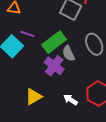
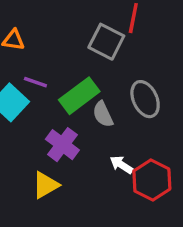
purple cross: (54, 66) -> (62, 145), moved
white arrow: (71, 100) -> (121, 165), moved

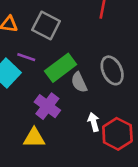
gray square: (106, 42) -> (46, 25), moved
white arrow: (121, 165) -> (94, 122), turned 42
yellow triangle: (46, 185) -> (34, 138), turned 30

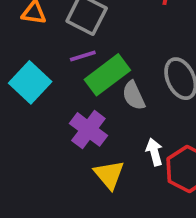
purple line: (26, 57) -> (83, 56), moved, turned -36
yellow triangle: (34, 138) -> (109, 175), moved, turned 50

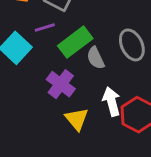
purple line: (83, 56) -> (45, 28), moved
white arrow: (154, 152) -> (112, 102), size x1.4

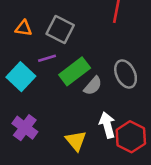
gray semicircle: (96, 58) -> (93, 86), turned -114
purple cross: (61, 84) -> (25, 128), moved

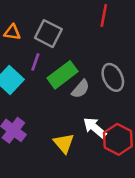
purple line: (47, 58) -> (35, 62), turned -54
white arrow: (107, 125) -> (95, 128), turned -35

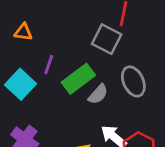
gray square: (48, 34) -> (107, 39), moved

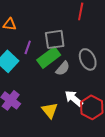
gray square: (107, 39) -> (55, 39), moved, turned -35

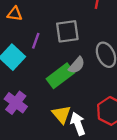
green rectangle: (49, 57) -> (60, 76), moved
white arrow: (74, 98) -> (78, 124), moved, turned 30

